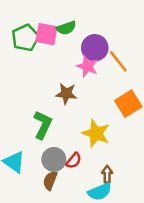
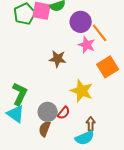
pink star: (87, 66) -> (87, 45), moved
green L-shape: (43, 125) -> (20, 94), moved

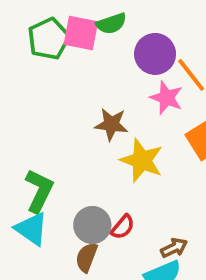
yellow star: (82, 91) -> (142, 160), moved
brown arrow: (91, 124) -> (174, 248), turned 64

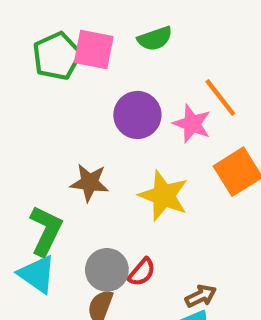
green semicircle: (111, 24) -> (155, 39), moved
purple circle: (155, 54) -> (137, 115), moved
brown star: (111, 124) -> (89, 183), moved

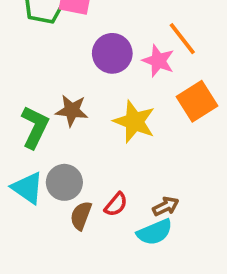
green L-shape: (46, 231) -> (35, 127), moved
gray circle: (107, 270) -> (64, 182), moved
red semicircle: (142, 272) -> (116, 204), moved

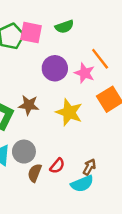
brown arrow: (166, 206) -> (89, 167), turned -35

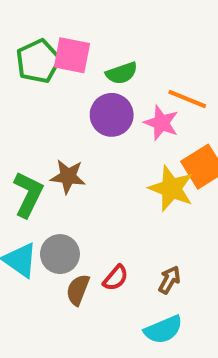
green semicircle: (64, 27) -> (122, 73), moved
orange line: (100, 59) -> (187, 99), turned -30
yellow star: (69, 112) -> (171, 188), moved
cyan semicircle: (82, 184) -> (163, 330), moved

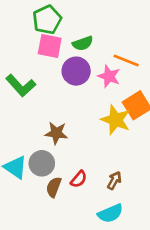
pink square: (72, 55) -> (50, 46), moved
green pentagon: (38, 61) -> (47, 20), moved
brown star: (68, 177) -> (56, 133), moved
green L-shape: (28, 194) -> (21, 86), moved, turned 112

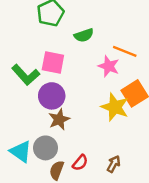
pink square: (50, 46) -> (53, 62), moved
purple circle: (76, 71) -> (52, 96), moved
brown star: (56, 133) -> (59, 119), turned -30

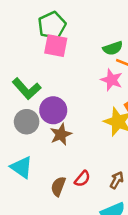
green semicircle: (84, 35) -> (113, 48), moved
pink square: (53, 62) -> (56, 46), moved
gray circle: (46, 148) -> (27, 122), moved

